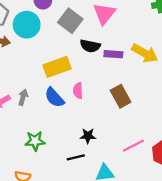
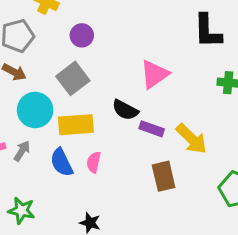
gray square: (70, 21) -> (73, 78), moved
cyan circle: (27, 25) -> (35, 110), moved
brown rectangle: (121, 96) -> (164, 176), moved

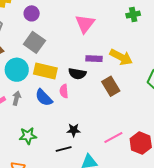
black semicircle: (125, 110) -> (77, 74), moved
yellow rectangle: (76, 125) -> (45, 71), turned 35

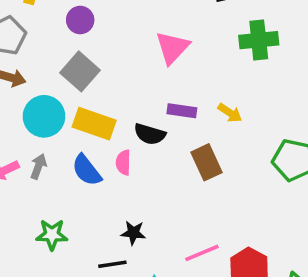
green cross: (133, 15) -> (259, 40), size x1.5
yellow arrow: (121, 57) -> (230, 113), size x0.6

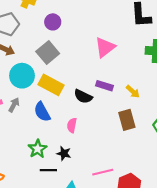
pink semicircle: (123, 162) -> (72, 125), moved
brown rectangle: (207, 162) -> (127, 120), moved
green star: (52, 235) -> (38, 149), moved, turned 30

